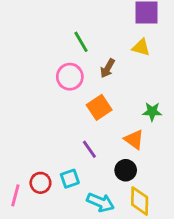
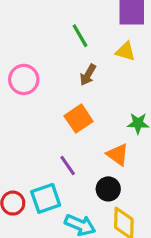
green line: (81, 42) -> (80, 36), moved
pink circle: (70, 77) -> (24, 79), moved
cyan square: (70, 179) -> (46, 198), size x1.4

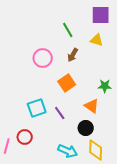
pink circle: (24, 79) -> (43, 58), moved
cyan square: (46, 198) -> (37, 108), moved

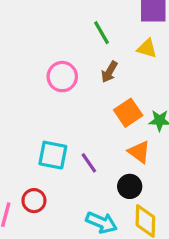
orange square: (67, 83) -> (128, 113), moved
cyan square: (37, 108) -> (53, 155), turned 30

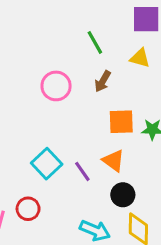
orange square: (128, 113) -> (121, 122), turned 32
orange triangle: (139, 152) -> (114, 161), moved
cyan square: (53, 155) -> (47, 164), turned 36

